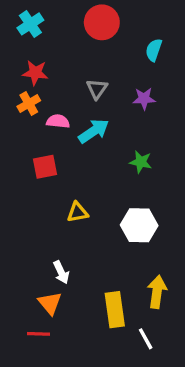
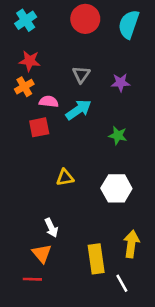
cyan semicircle: (154, 50) -> (129, 24), moved, size x1.5
red square: (45, 167) -> (39, 127), moved

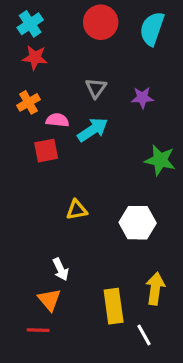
red star: (30, 61) -> (35, 58), moved
green star: (118, 135) -> (160, 160), moved, size x1.4

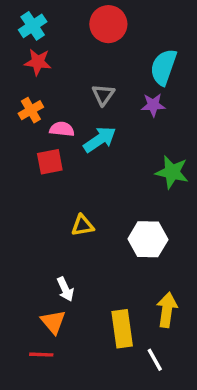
cyan semicircle: (152, 29) -> (163, 67), moved

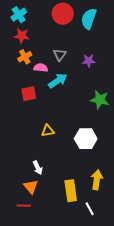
cyan semicircle: (163, 67) -> (89, 19), moved
orange cross: (31, 110) -> (25, 57), moved
pink semicircle: (62, 129) -> (41, 68), moved

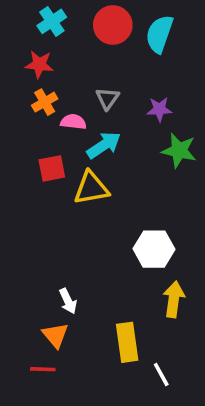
cyan cross: (19, 15) -> (52, 21), moved
green star: (100, 100) -> (179, 150), moved
yellow triangle: (48, 131) -> (91, 188), moved, size x1.5
yellow arrow: (97, 180) -> (174, 299), moved

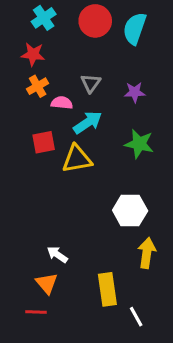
green star: (179, 150) -> (139, 144), moved
white arrow: (68, 301) -> (57, 254), turned 150

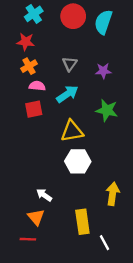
pink semicircle: (62, 103) -> (37, 86), moved
yellow triangle: (77, 159) -> (72, 131), moved
white hexagon: (130, 210) -> (78, 161), moved

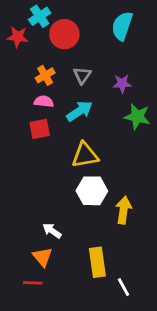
red circle: (73, 16) -> (64, 34), moved
red star: (26, 42) -> (18, 37), moved
orange cross: (29, 66) -> (45, 75), moved
green star: (107, 110) -> (137, 117), moved
yellow arrow: (113, 194) -> (123, 210), moved

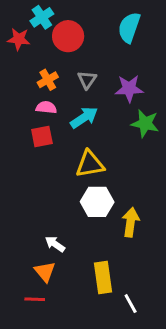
purple star: (122, 84) -> (129, 89), size x1.4

